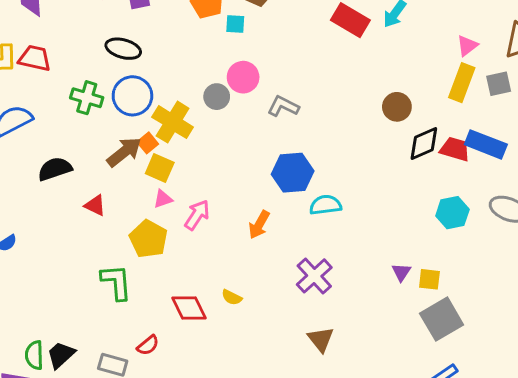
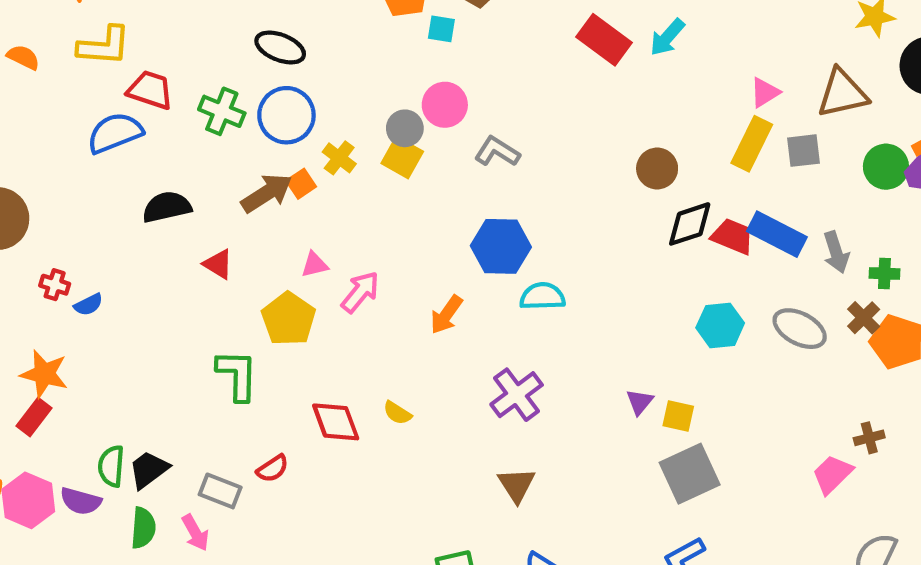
red trapezoid: (35, 58) -> (150, 90), moved
yellow cross: (173, 122) -> (339, 158), size x0.6
yellow square: (160, 168) -> (402, 157), moved

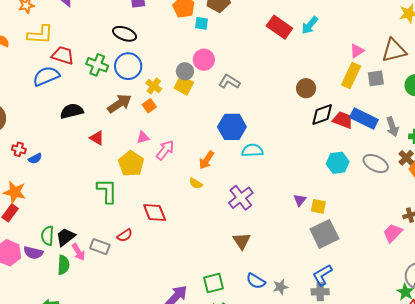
orange square: (301, 184) -> (149, 106), moved
yellow semicircle: (397, 413) -> (196, 183), moved
pink arrow: (195, 533) -> (78, 252), moved

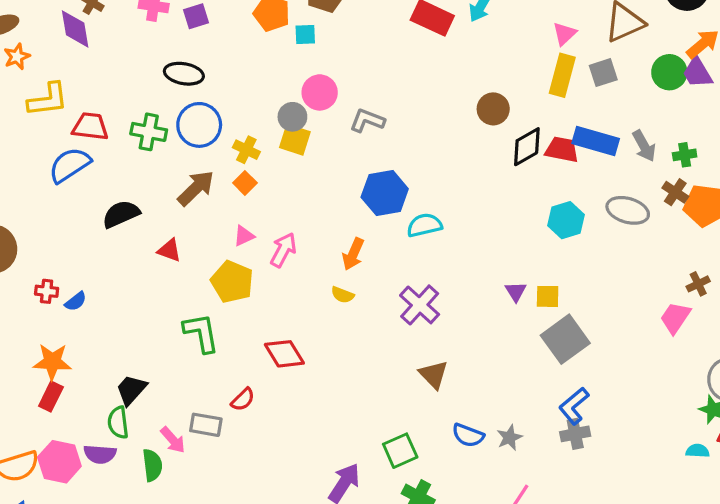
black trapezoid: (65, 237) -> (131, 390), moved

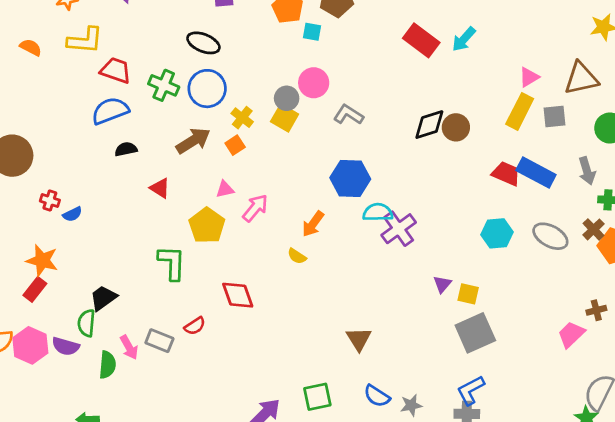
gray arrow: (644, 146) -> (587, 171), moved
black diamond: (527, 147) -> (429, 125), moved
blue semicircle: (70, 165) -> (110, 111), moved
black semicircle: (121, 214) -> (126, 149), size x0.7
purple cross: (420, 305) -> (399, 229), moved

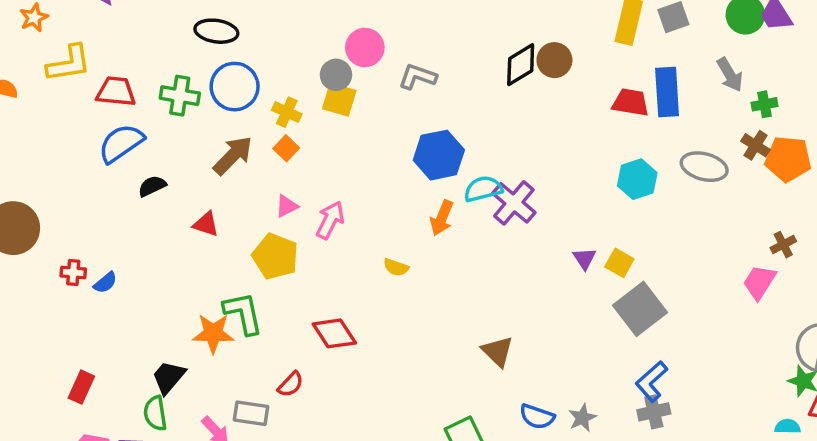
blue rectangle: (536, 173) -> (667, 92), turned 72
orange arrow: (313, 224) -> (442, 218), moved
orange star: (42, 260) -> (213, 333), moved
yellow square: (468, 294) -> (619, 263), turned 30

